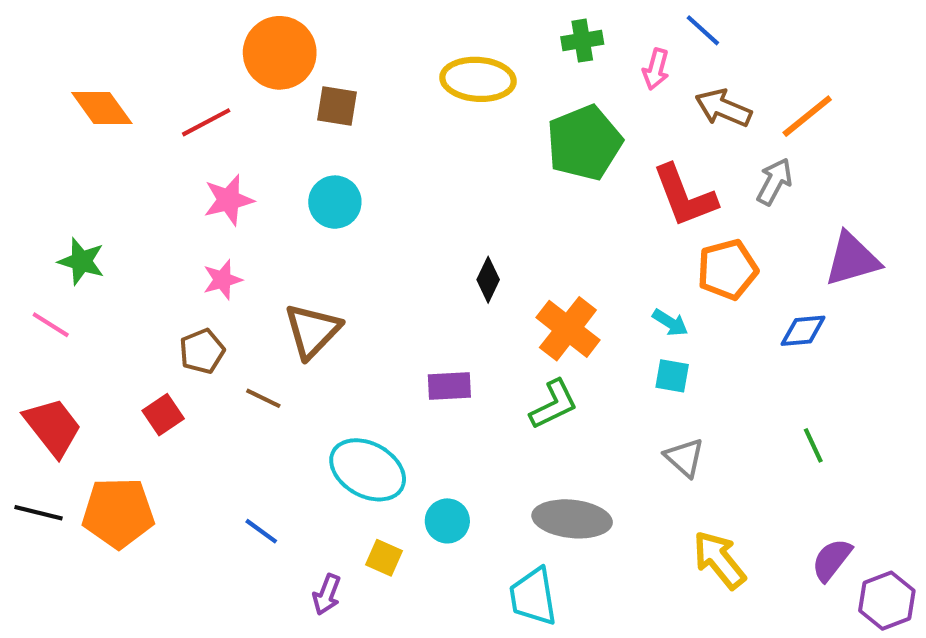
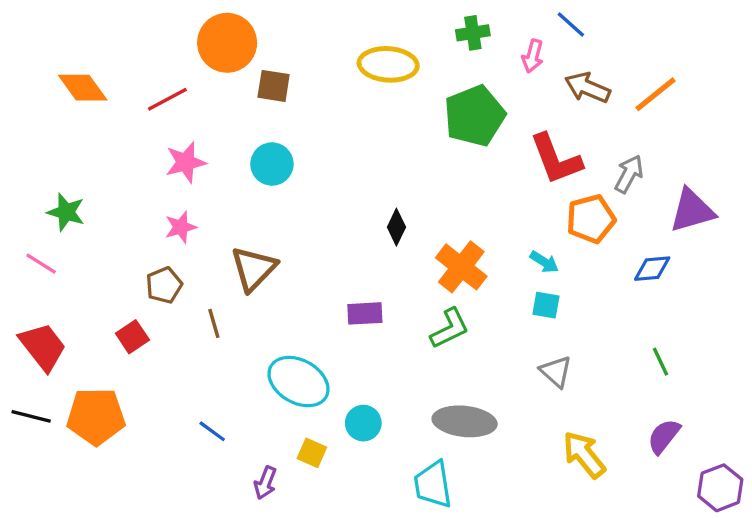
gray arrow: (774, 182) -> (629, 174), moved
brown line: (263, 398) -> (214, 323), turned 48
purple semicircle: (832, 560) -> (664, 436), moved

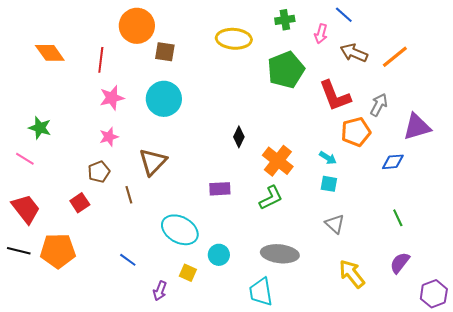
red line: (167, 99) -> (101, 60), turned -55
cyan circle: (272, 164) -> (164, 99), size x1.4

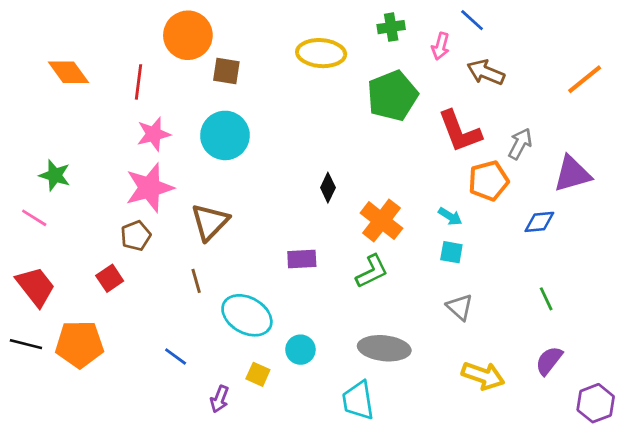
orange line: (395, 57) -> (585, 79), moved
pink star: (109, 137) -> (149, 188), size x1.8
brown line: (129, 195) -> (196, 281), moved
yellow arrow: (352, 274) -> (483, 376), turned 148

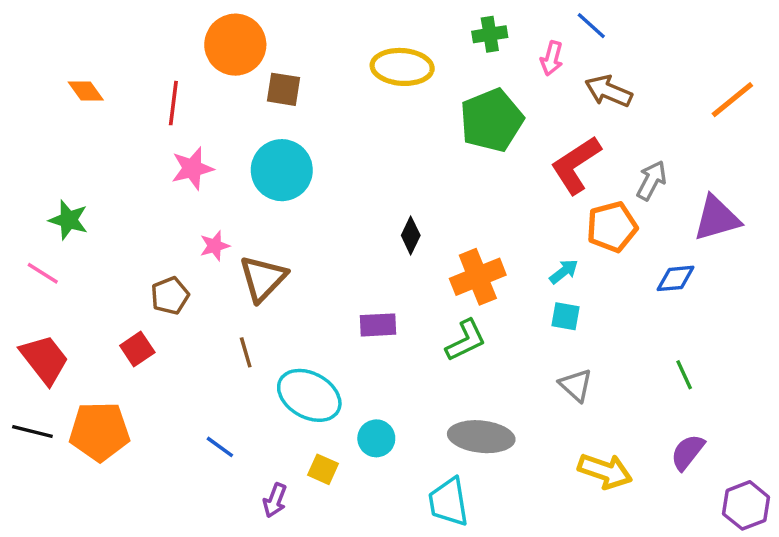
orange diamond: (68, 72) -> (86, 91), size x0.7
red L-shape: (460, 131) -> (576, 165), turned 78
pink star: (149, 188) -> (215, 246), moved, size x0.5
cyan arrow: (450, 216) -> (564, 272), turned -70
orange cross: (381, 221) -> (478, 277), turned 30

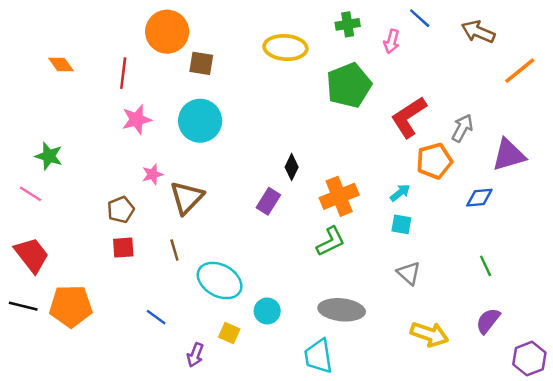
brown arrow: (608, 91) -> (478, 32), moved
purple rectangle: (378, 325) -> (268, 201), moved, turned -55
red square: (137, 349) -> (123, 248), moved, turned 30

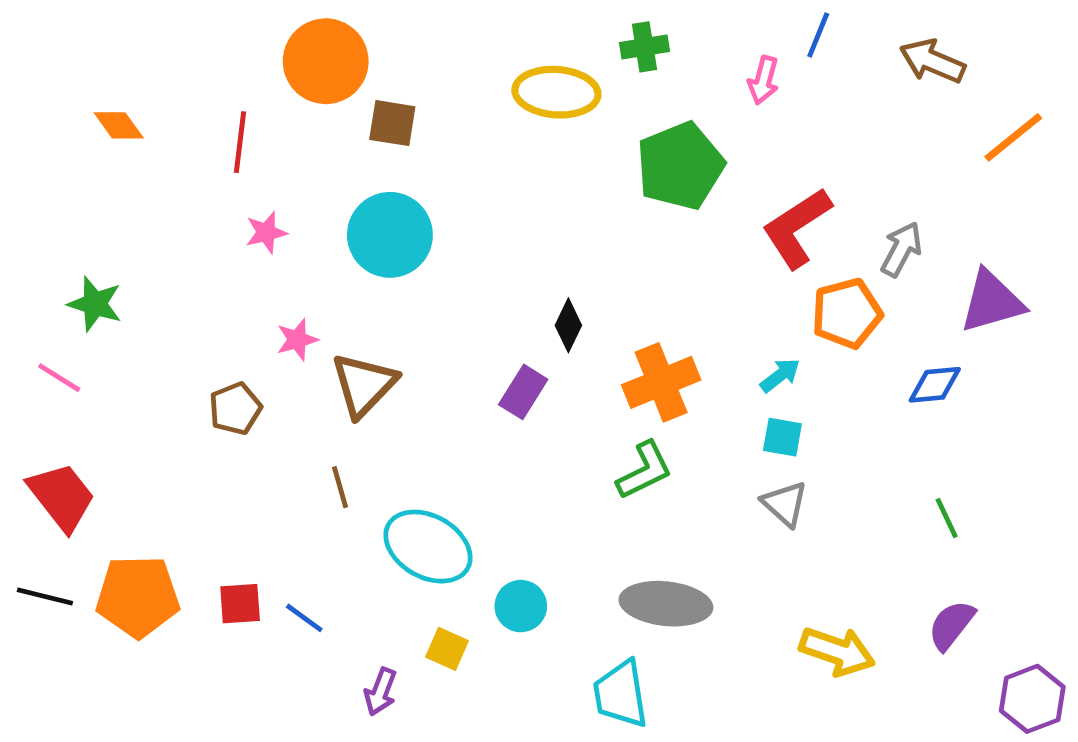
blue line: (420, 18) -> (818, 35), turned 70
green cross: (348, 24) -> (644, 47), moved
pink star: (137, 119) -> (266, 233), size x0.7
red square: (123, 248) -> (240, 604), moved
gray triangle: (409, 273) -> (785, 504), moved

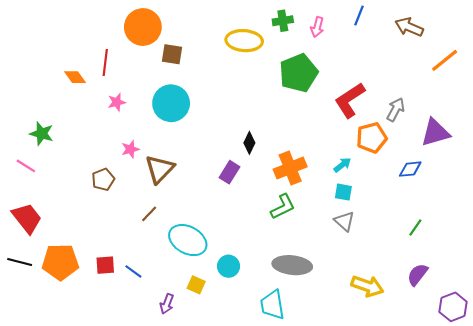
pink arrow: (763, 80) -> (317, 27), moved
orange diamond: (119, 125) -> (75, 77), moved
brown line: (340, 487) -> (149, 214), turned 60
green line: (947, 518) -> (415, 228), turned 60

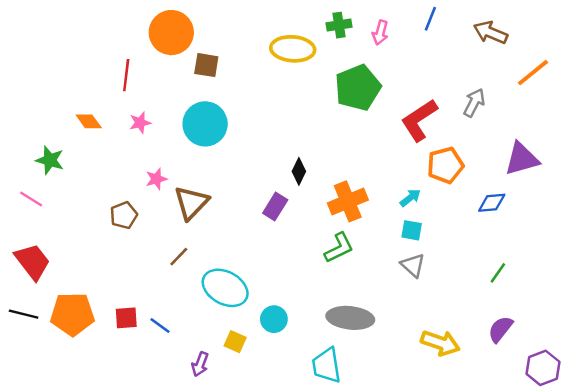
orange diamond: (75, 77) -> (89, 121), moved
gray arrow: (396, 110) -> (474, 103), moved

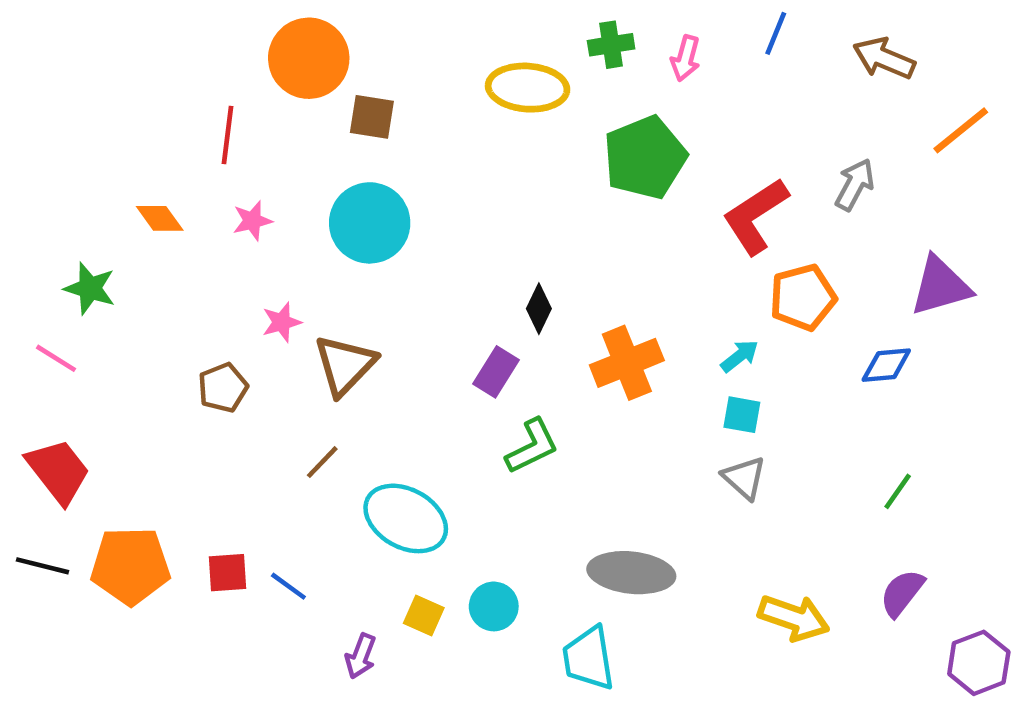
green L-shape: (339, 248) -> (532, 446), moved
cyan circle: (274, 319) -> (494, 606), moved

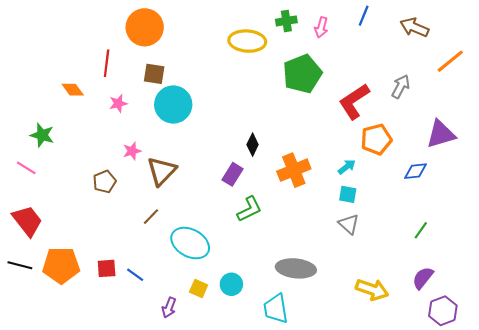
brown square: (372, 117) -> (154, 74), moved
orange diamond: (160, 218) -> (73, 90), moved
purple hexagon: (979, 663) -> (443, 311), moved

